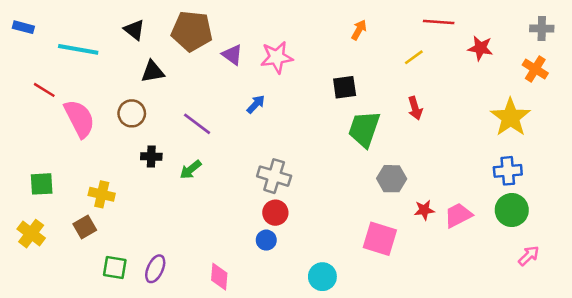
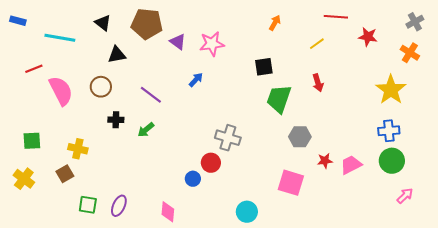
gray cross: (542, 29) -> (415, 22), turned -30
red line: (44, 90) -> (34, 69), turned -54
gray cross: (274, 176) -> (228, 138), moved
blue circle: (266, 240) -> (193, 179), moved

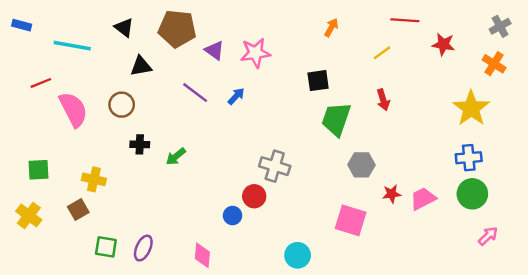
purple line: (151, 95) -> (195, 93), moved

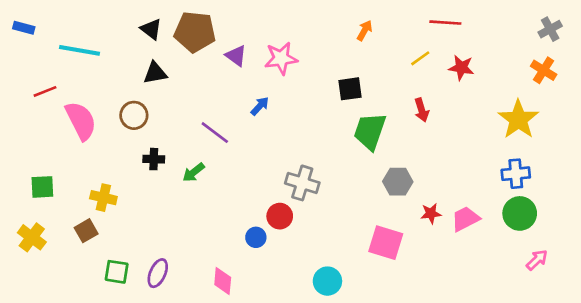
black triangle: (124, 28) -> (151, 29), moved
red star: (443, 44) -> (461, 68), moved
purple line: (195, 93) -> (215, 133), moved

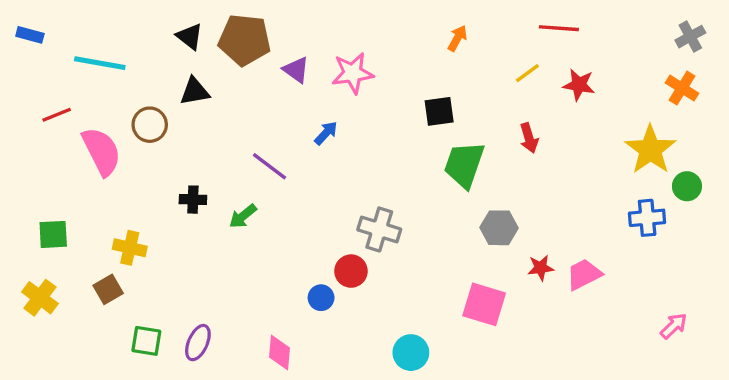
brown circle: (134, 115) -> (150, 125), moved
green circle: (520, 213) -> (687, 186), moved, size x0.7

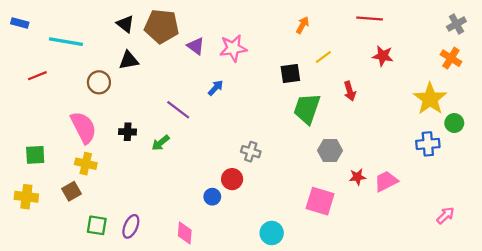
yellow line: (527, 73) -> (323, 57), moved
pink semicircle: (101, 151) -> (84, 127), moved
gray cross: (379, 229) -> (251, 152), size x0.7
yellow cross: (40, 298) -> (26, 197), turned -30

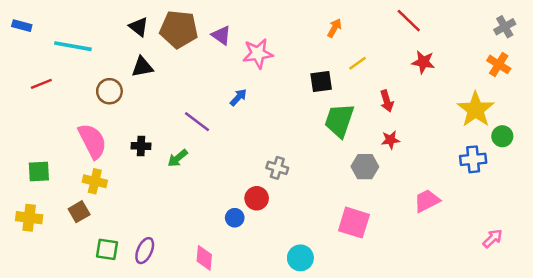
red line: (370, 19) -> (409, 21), turned 40
purple triangle: (196, 46) -> (221, 35), moved
red star: (357, 177) -> (390, 140), moved

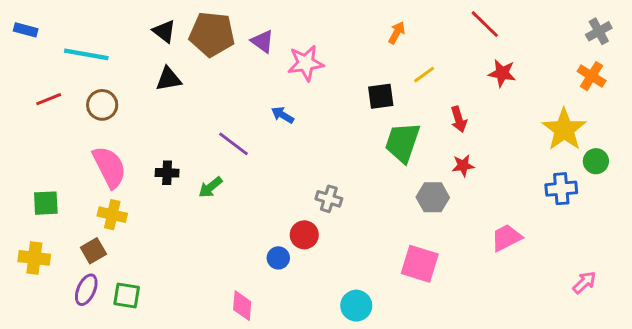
brown circle: (109, 91) -> (102, 105), moved
blue arrow: (238, 97) -> (283, 115), turned -102
purple ellipse: (145, 251) -> (86, 290), moved

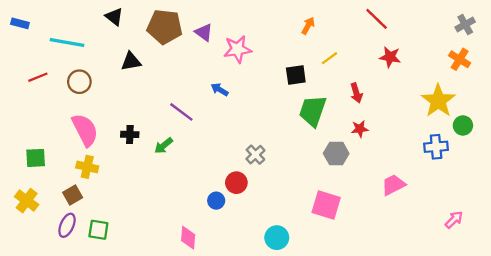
black triangle: (164, 31) -> (114, 17), moved
gray cross: (329, 199) -> (255, 155), turned 30
yellow cross: (34, 258) -> (27, 201), turned 30

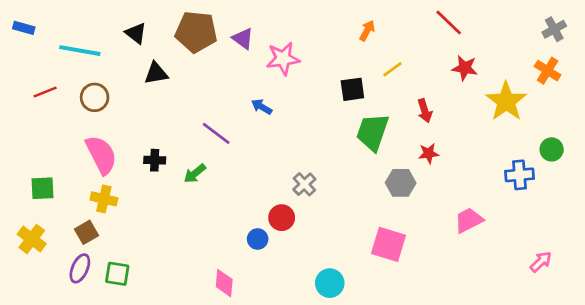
black triangle: (114, 17) -> (136, 33), moved
yellow star: (438, 101) -> (506, 101), moved

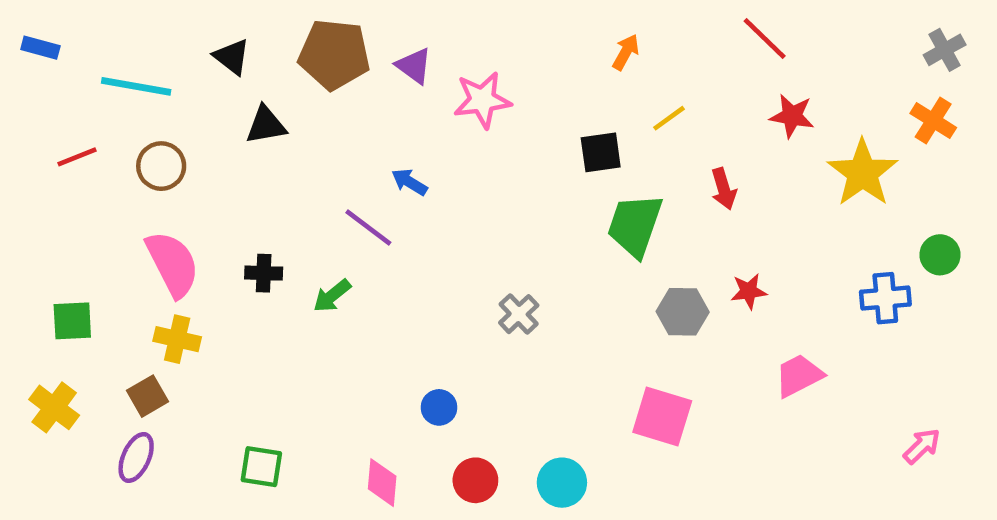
blue arrow: (262, 107) -> (409, 182), moved
red star: (429, 153) -> (749, 291), moved
red circle: (282, 218) -> (475, 480), moved
green square: (117, 274) -> (261, 467), moved

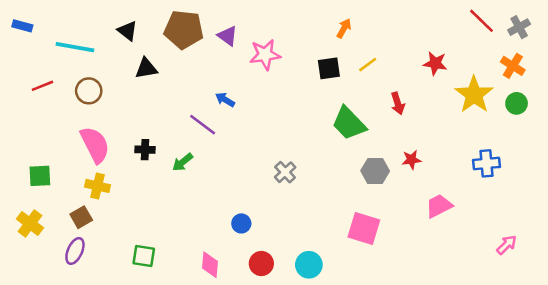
red line: (765, 38) -> (481, 21), moved
black square: (601, 152) -> (329, 68), moved
green trapezoid: (635, 225) -> (349, 123), turned -63
green circle: (940, 255) -> (517, 103), moved

